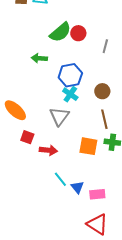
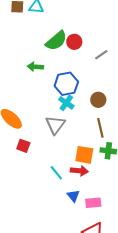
gray line: (105, 46) -> (101, 55), turned 40
red arrow: (48, 150) -> (79, 171), moved
cyan line: (60, 179) -> (56, 173), moved

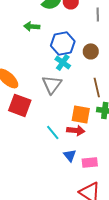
gray line: (101, 55) -> (98, 14), turned -56
brown circle: (98, 100) -> (91, 51), moved
red square: (23, 146) -> (20, 105), size x1.6

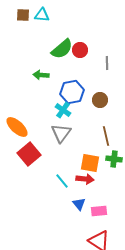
cyan cross: (63, 62) -> (63, 110), moved
red square: (20, 105) -> (29, 154), turned 30

